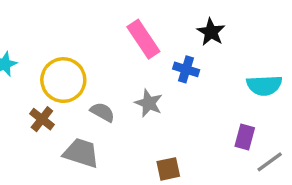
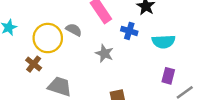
cyan semicircle: (264, 85) -> (164, 42), moved
gray semicircle: (102, 112) -> (74, 30), moved

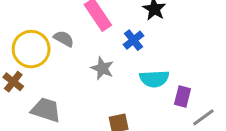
blue cross: (129, 31) -> (134, 40), turned 35
cyan semicircle: (164, 42) -> (154, 79), moved

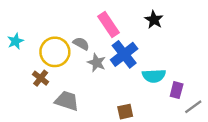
blue cross: (134, 40) -> (124, 54), moved, size x1.6
gray star: (102, 68) -> (97, 63), moved

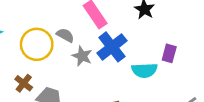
brown cross: (41, 78) -> (24, 83), moved
purple rectangle: (177, 90) -> (169, 53), moved

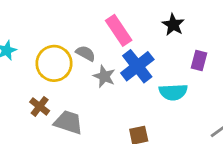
purple rectangle: (169, 53) -> (199, 61), moved

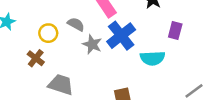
yellow circle: (54, 63) -> (48, 33), size x0.6
brown cross: (40, 106) -> (36, 58), moved

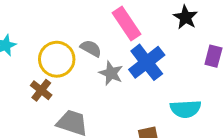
yellow circle: (48, 33) -> (57, 59), size x1.5
cyan semicircle: (153, 58) -> (185, 109), moved

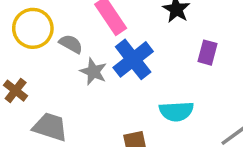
yellow circle: (57, 59) -> (33, 28), moved

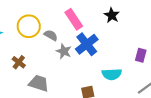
purple rectangle: (207, 53) -> (141, 55), moved

